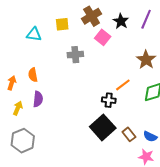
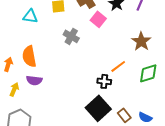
gray cross: (75, 55) -> (71, 36), turned 35
orange semicircle: (33, 75) -> (29, 56), size x1.5
purple semicircle: (38, 99) -> (34, 80), turned 91

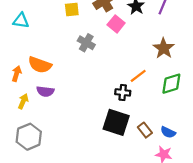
cyan triangle: (30, 16) -> (21, 21), moved
orange semicircle: (29, 56) -> (40, 65), turned -60
black square: (98, 108) -> (116, 122), turned -30

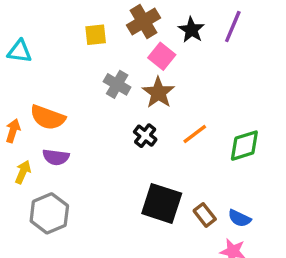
brown star: (164, 48) -> (158, 93), moved
black cross: (123, 92) -> (145, 136), moved, turned 32
gray hexagon: (29, 137) -> (49, 213), moved

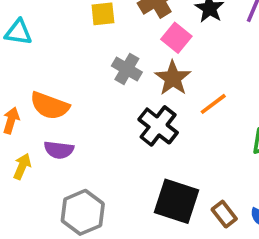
orange line: (195, 134) -> (213, 104), moved
black cross: (145, 136) -> (158, 126), size x1.5
gray hexagon: (49, 213) -> (83, 212), moved

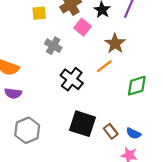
brown star: (173, 78) -> (115, 43), moved

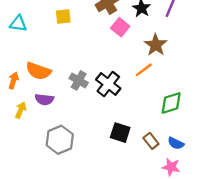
yellow square: (39, 13) -> (63, 16), moved
gray cross: (53, 46) -> (79, 80), moved
green diamond: (137, 86) -> (171, 103), moved
black square: (83, 124) -> (120, 133), size x0.7

